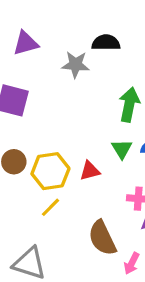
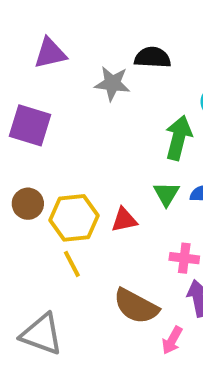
yellow line: (50, 207) -> (72, 264), turned -75
brown semicircle: (102, 238) -> (136, 306), turned -39

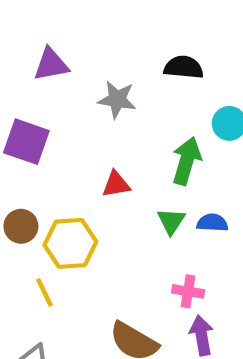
black semicircle: (153, 57) -> (184, 67), moved
red triangle: (124, 220) -> (116, 184), moved
yellow line: (72, 264) -> (44, 292), moved

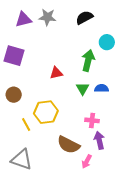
black semicircle: (184, 67) -> (84, 18), turned -30
gray star: (117, 100) -> (47, 17), moved
yellow hexagon: (70, 243) -> (46, 112), moved

